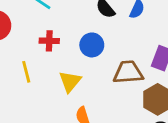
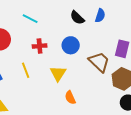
brown trapezoid: (128, 72) -> (99, 62), turned 55

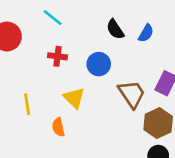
yellow line: (26, 70) -> (27, 104), moved
yellow triangle: (58, 73) -> (74, 98), turned -30
orange semicircle: (70, 98) -> (58, 127), moved

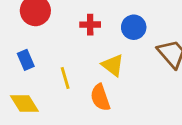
orange semicircle: (58, 127) -> (100, 98), size x1.4

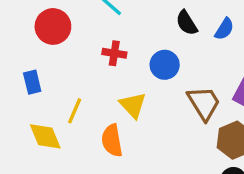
yellow line: (65, 78) -> (75, 111), turned 30
yellow diamond: (24, 103) -> (45, 136), moved

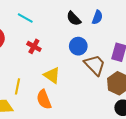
red cross: (114, 53) -> (34, 46), turned 32
blue circle: (165, 65) -> (78, 46), moved

